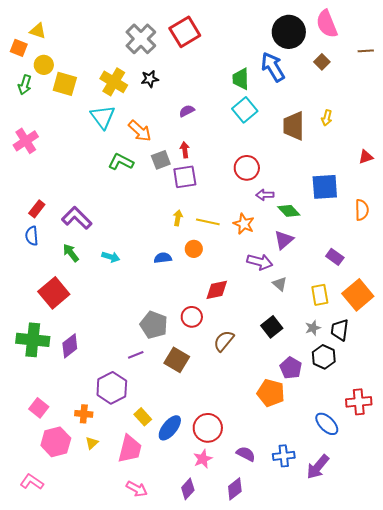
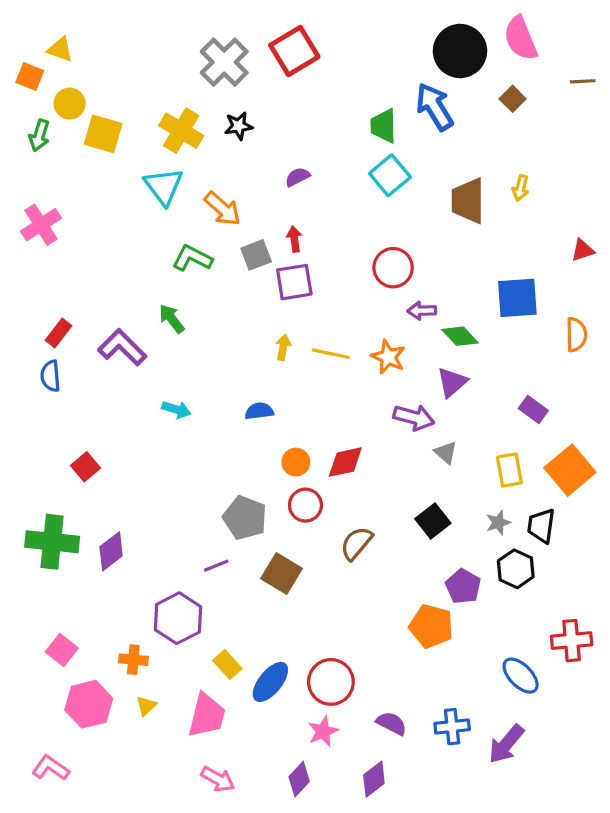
orange circle: (194, 249) -> (296, 462), moved
green arrow: (71, 253) -> (172, 319), moved
red square: (54, 293) -> (86, 467), size x0.6

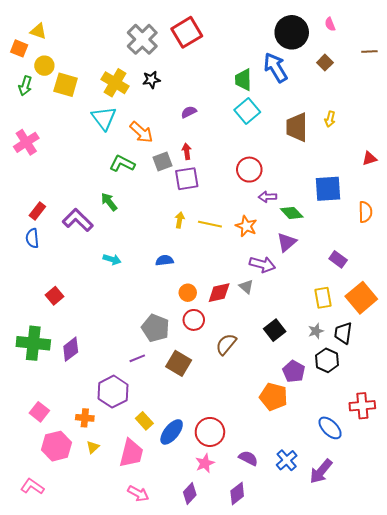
pink semicircle: (521, 38) -> (330, 24), size x0.5
gray triangle: (446, 452) -> (246, 287), moved
blue cross: (452, 727) -> (287, 460), turned -35

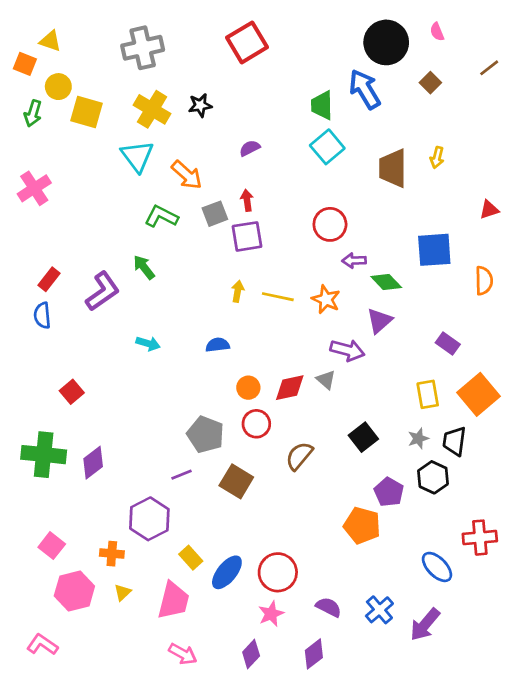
gray cross: (142, 39) -> (143, 48), moved, turned 32
brown line: (369, 51) -> (489, 68), turned -35
purple L-shape: (78, 220) -> (102, 291), turned 100

